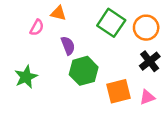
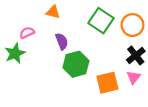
pink semicircle: (37, 28) -> (27, 33), moved, turned -144
green star: (26, 77) -> (15, 53), moved
pink triangle: (147, 97) -> (134, 77), moved, turned -32

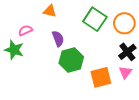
green star: (15, 53) -> (14, 50), turned -30

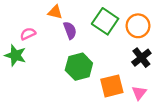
purple semicircle: (58, 39) -> (70, 30), moved
pink triangle: (125, 72) -> (139, 93), moved

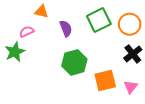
orange triangle: (55, 12) -> (41, 11), moved
green square: (105, 21) -> (99, 20), turned 30
green star: (15, 55) -> (15, 52), turned 30

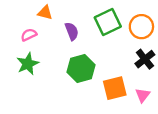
green star: (15, 52) -> (28, 64), moved

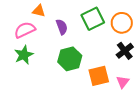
pink semicircle: (29, 35) -> (25, 30), size x1.5

